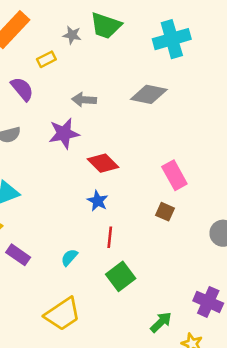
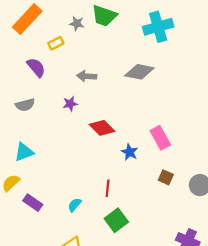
purple star: (64, 133) -> (70, 104), size x0.6
blue star: (98, 201) -> (130, 152), moved
brown square: (165, 212) -> (166, 177), moved

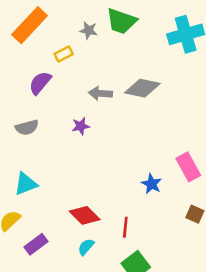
purple semicircle: (36, 67) -> (40, 83), turned -100
gray diamond: (139, 72) -> (142, 88), moved
red diamond: (102, 128) -> (85, 215), moved
purple rectangle: (33, 203) -> (36, 244), turned -72

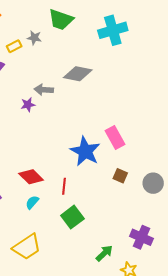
gray star: (89, 30) -> (34, 38), moved
gray arrow: (100, 93) -> (44, 90), moved
blue star: (152, 184) -> (85, 151), size x1.8

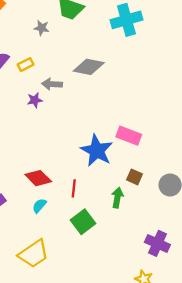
yellow rectangle: (14, 46) -> (26, 65), moved
pink rectangle: (115, 138) -> (129, 136), turned -40
green arrow: (104, 253) -> (117, 198), moved, turned -36

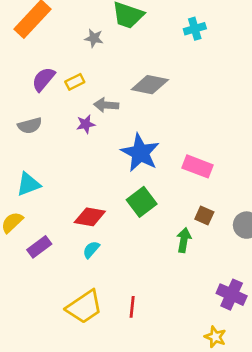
cyan cross: (126, 20) -> (195, 29), size x0.6
blue star: (97, 151) -> (140, 153), moved
red diamond: (38, 178) -> (90, 217), turned -35
red line: (74, 188) -> (132, 307), moved
green square: (83, 222) -> (142, 202), moved

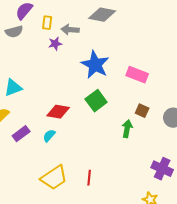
yellow rectangle: (75, 82) -> (47, 23), moved, turned -56
gray semicircle: (30, 126) -> (14, 32), moved
cyan semicircle: (91, 250) -> (49, 136), moved

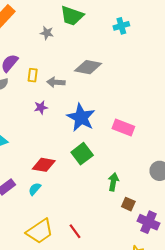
purple star: (55, 44) -> (41, 107), moved
brown square: (142, 111) -> (128, 204), moved
red line: (89, 178) -> (75, 231), turned -42

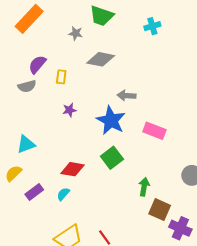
gray diamond: (88, 67) -> (101, 59), moved
gray arrow: (56, 82) -> (126, 96), moved
brown square: (128, 204) -> (160, 210), size x1.5

